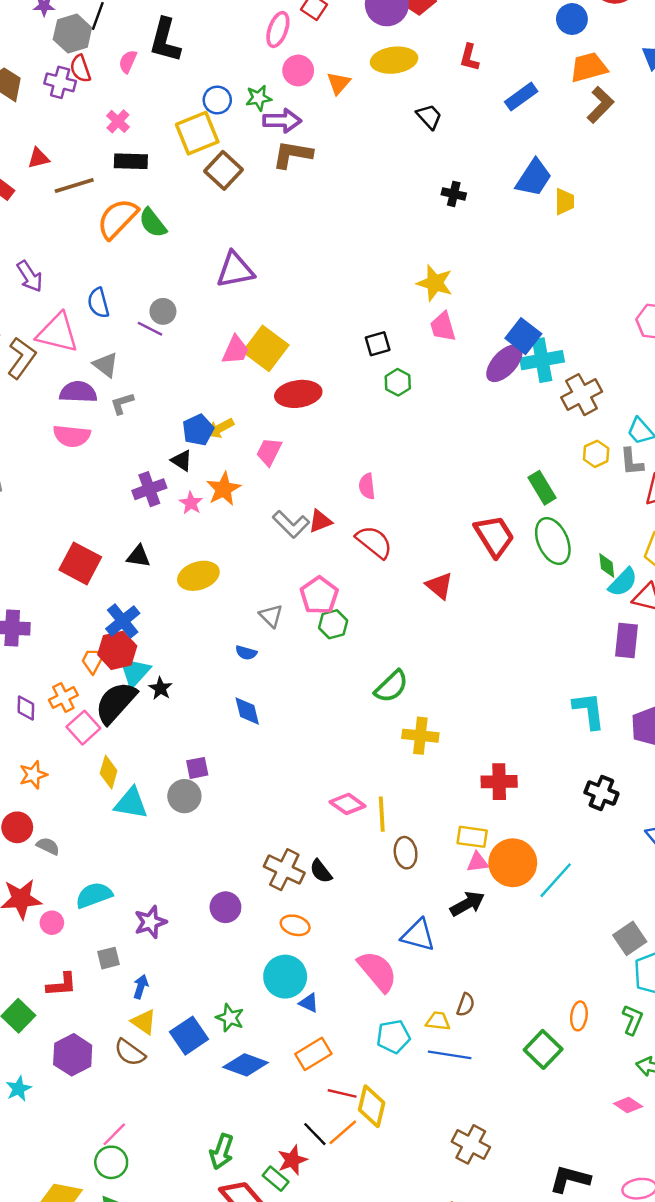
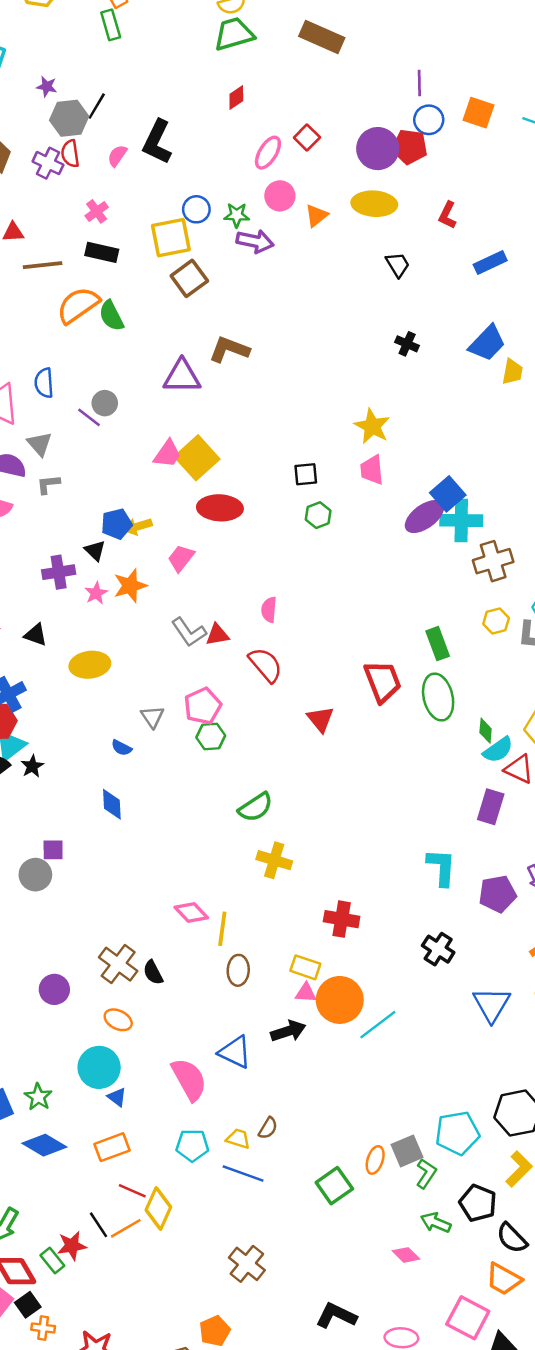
brown L-shape: (292, 154) -> (229, 349), moved
gray square: (630, 938) -> (407, 1151), moved

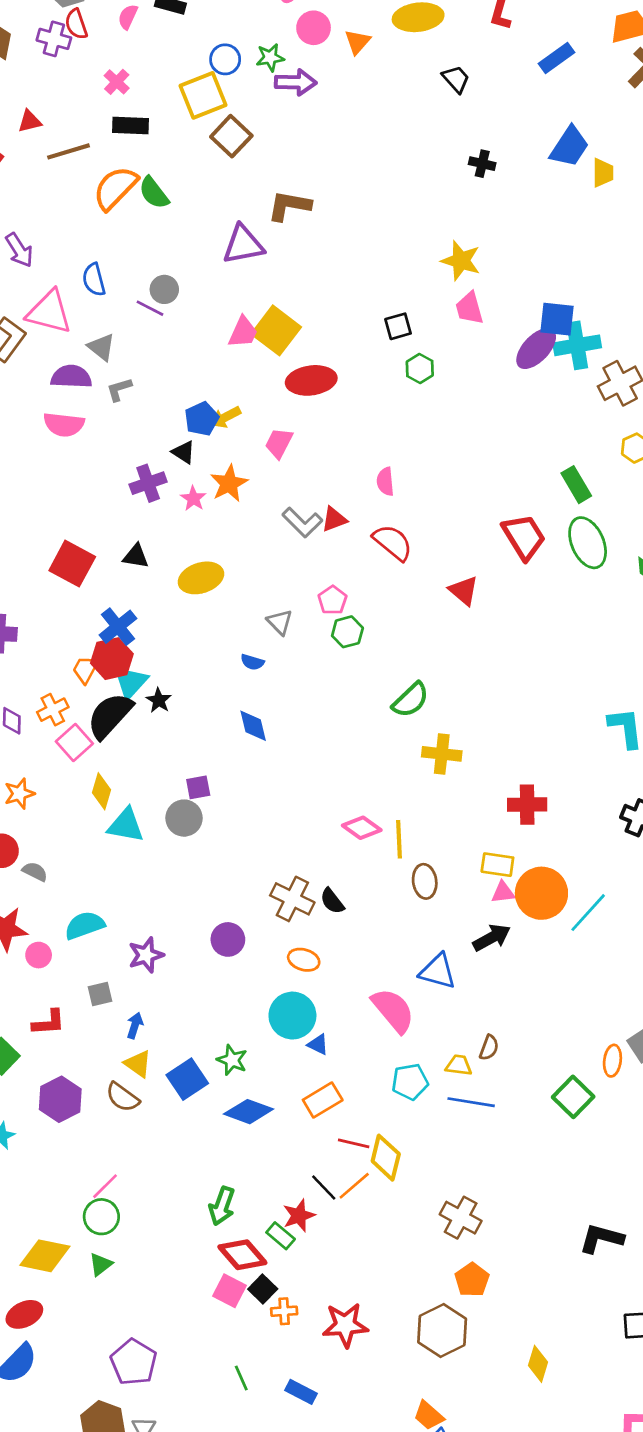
blue square: (448, 494) -> (557, 319), turned -32
pink pentagon: (203, 706) -> (332, 600), size x0.7
brown cross: (247, 1264) -> (461, 1218), moved

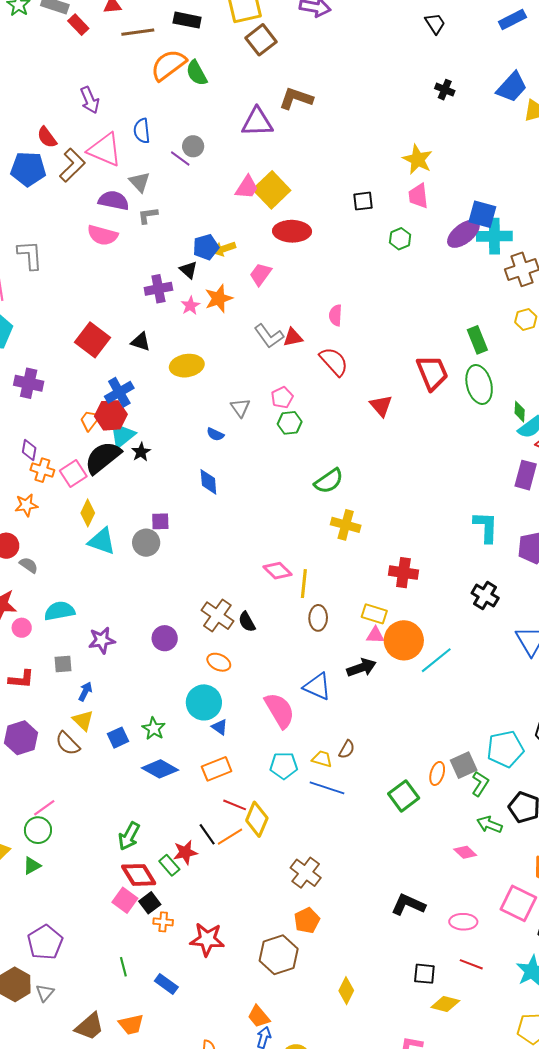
green hexagon: (420, 368) -> (400, 239), moved
orange cross: (53, 710) -> (42, 470), moved, turned 35
blue square: (187, 1079) -> (118, 738), size x0.7

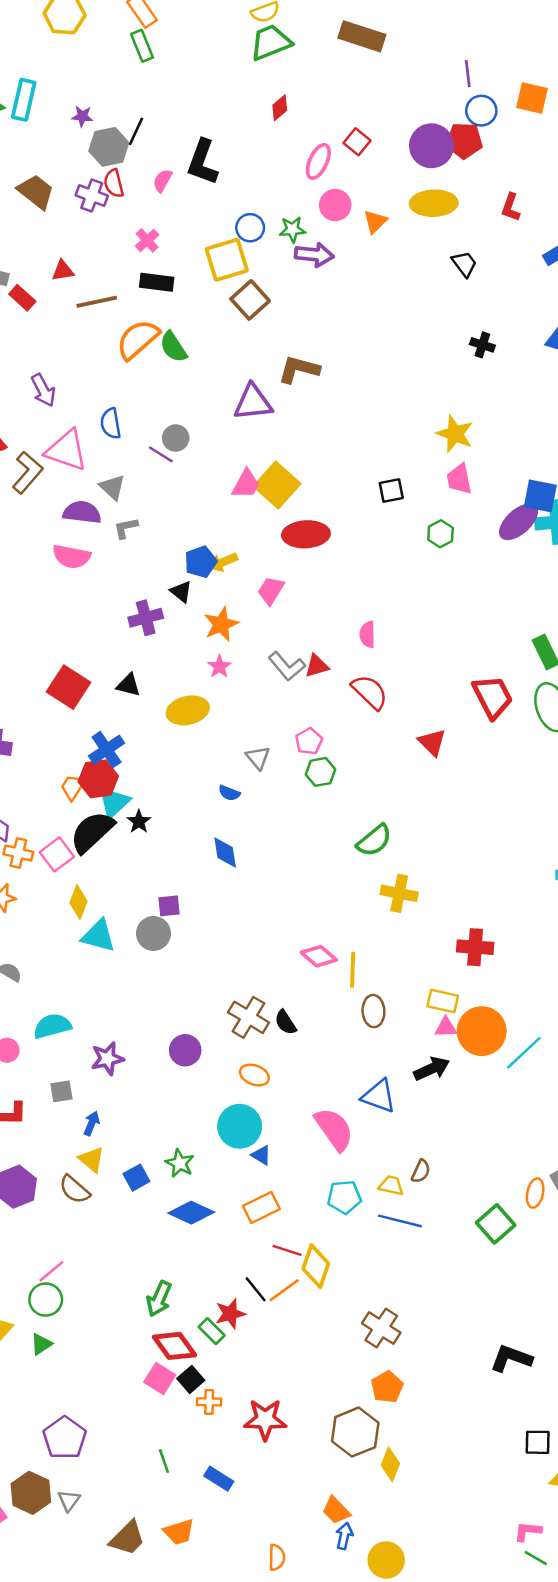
pink star: (190, 305) -> (219, 667), moved
yellow diamond: (346, 991) -> (390, 1464), moved

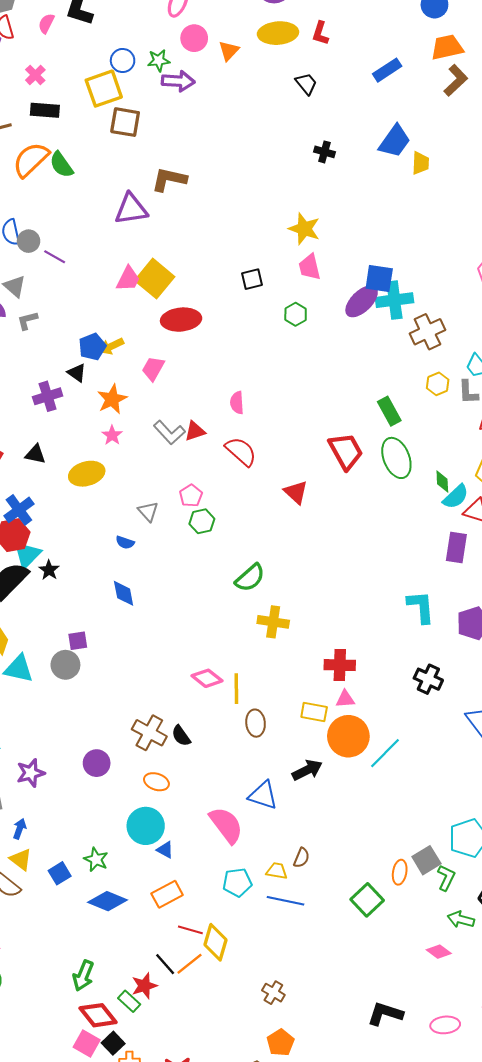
red L-shape: (511, 207) -> (320, 33), moved
brown square: (250, 300) -> (125, 122), turned -36
gray circle: (176, 438) -> (29, 241), moved
pink triangle: (446, 1027) -> (345, 699), moved
brown cross: (381, 1328) -> (273, 993), size x0.7

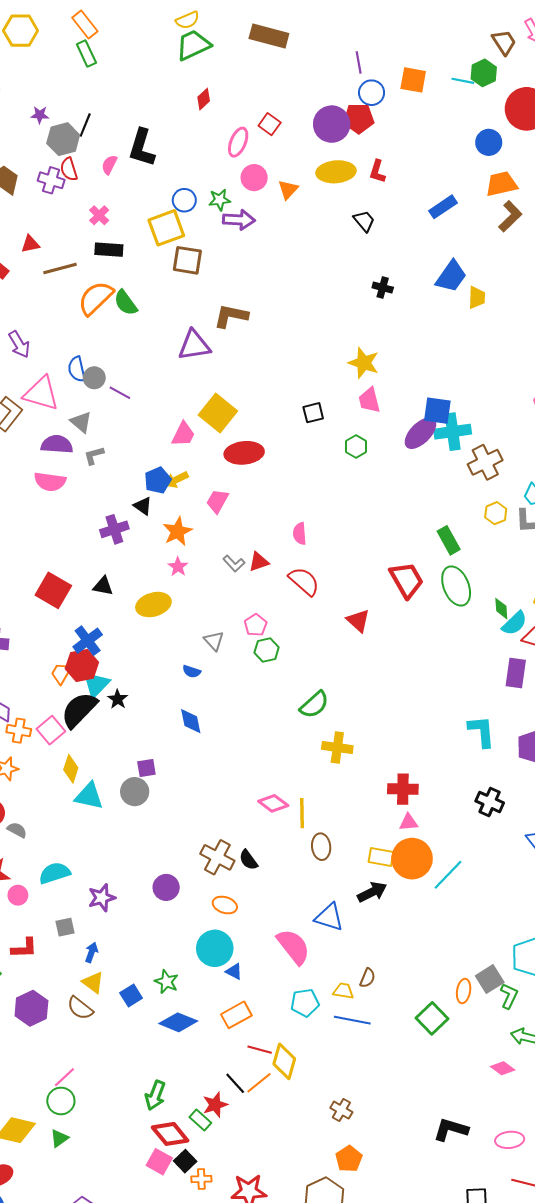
pink trapezoid: (128, 279) -> (183, 434), moved
gray L-shape: (169, 433) -> (234, 563), size x0.7
yellow rectangle: (314, 712) -> (381, 857), moved

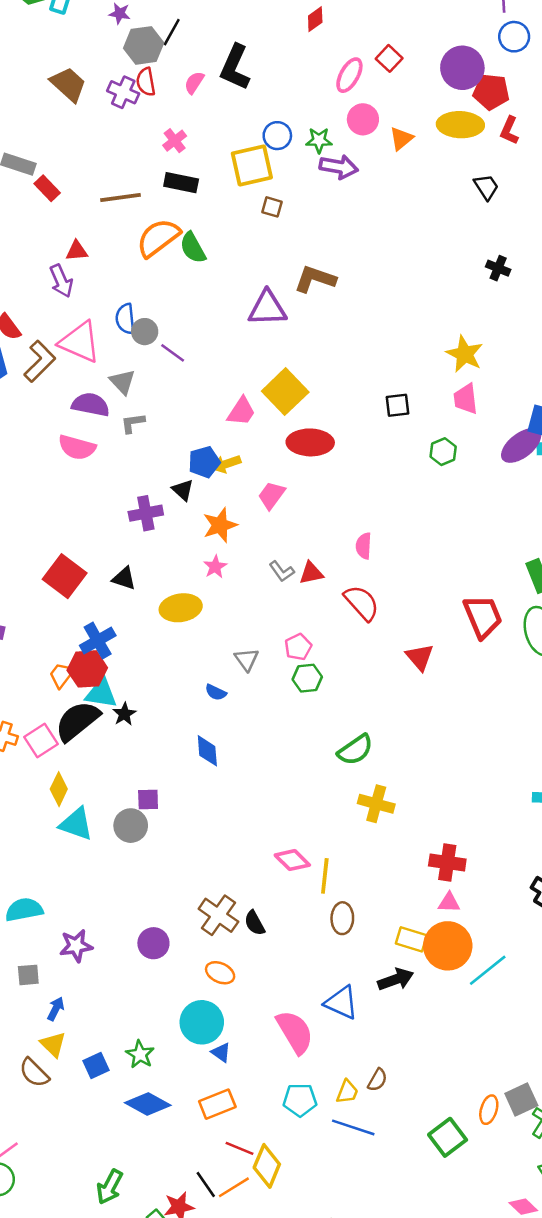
red pentagon: (359, 118) -> (491, 92), moved
red triangle: (30, 244) -> (77, 251), moved
brown square: (187, 260) -> (272, 207), size x0.6
cyan triangle: (96, 684) -> (101, 693), turned 48
yellow trapezoid: (343, 991) -> (347, 1092), turned 95

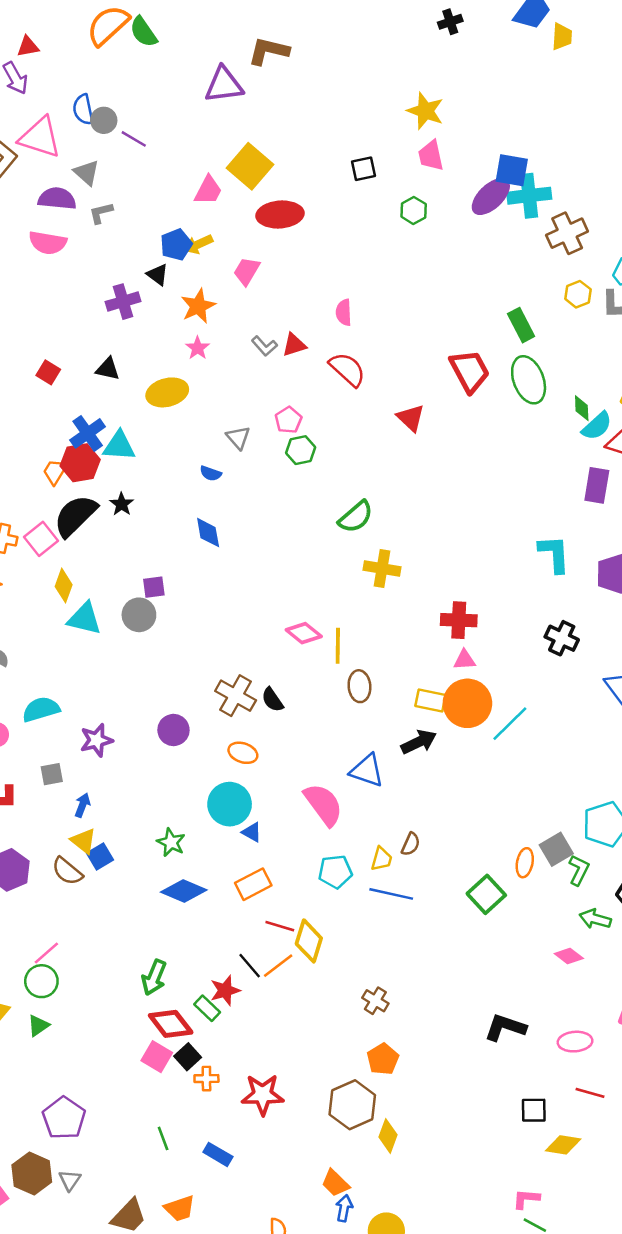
black cross: (498, 268) -> (450, 22), turned -35
red square: (65, 576) -> (48, 372), size x0.6
cyan triangle: (101, 693) -> (119, 446), moved
blue square: (96, 1065) -> (100, 857), moved

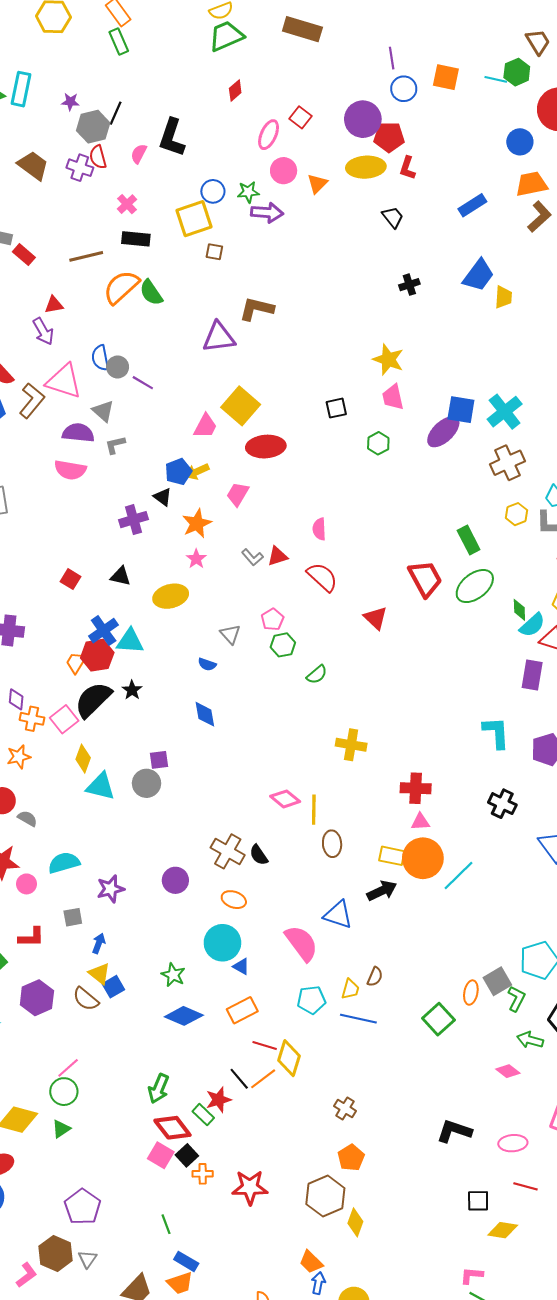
cyan cross: (529, 196) -> (505, 412), moved, turned -32
green ellipse: (529, 380) -> (475, 586), turned 72
green semicircle: (356, 517) -> (317, 675), moved, size x0.7
blue rectangle: (218, 1154) -> (186, 1261), moved

